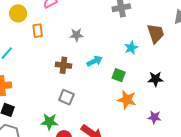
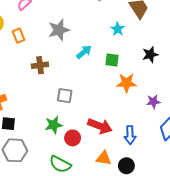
gray star: (76, 35) -> (59, 30), size x1.5
brown cross: (63, 65) -> (40, 65), moved
purple star: (154, 117) -> (153, 101), moved

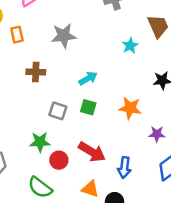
cyan arrow: (84, 52) -> (88, 78), moved
green square: (112, 60) -> (88, 107), moved

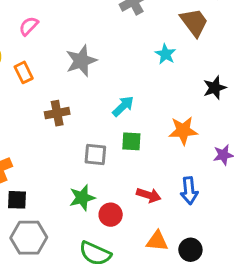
red arrow: (92, 152) -> (149, 195), size x0.7
blue arrow: (124, 168) -> (189, 191), moved

